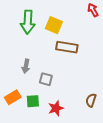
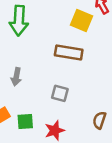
yellow square: (54, 25) -> (82, 21), moved
gray square: (46, 79) -> (60, 93), moved

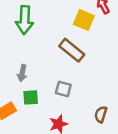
brown rectangle: (69, 52) -> (72, 50), turned 30
green square: (25, 122) -> (31, 97), moved

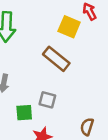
green square: (31, 97) -> (24, 113), moved

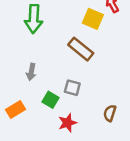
green square: (24, 113) -> (51, 100), turned 35

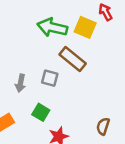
green arrow: (34, 19) -> (52, 27), moved, turned 100
gray square: (72, 88) -> (50, 78), moved

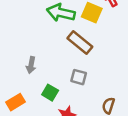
gray square: (50, 78) -> (79, 77), moved

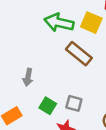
gray square: (79, 77) -> (74, 103), moved

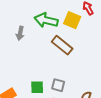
gray arrow: (28, 77) -> (20, 33), moved
green square: (48, 106) -> (37, 87), turned -32

